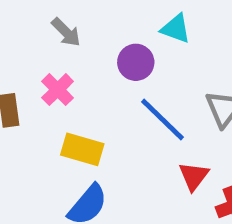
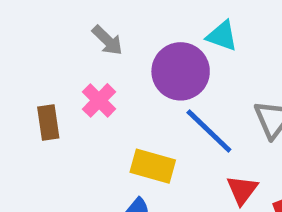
purple circle: (136, 62) -> (181, 71), size x1.5
yellow rectangle: (82, 149) -> (153, 166), moved

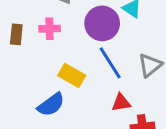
pink cross: (99, 100) -> (50, 29), turned 30
red triangle: (242, 190) -> (121, 103), turned 30

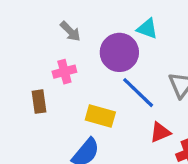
brown rectangle: (16, 34) -> (39, 102), moved

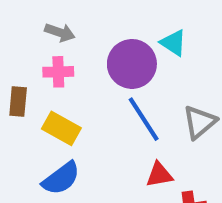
gray arrow: (70, 31) -> (60, 32), moved, turned -40
yellow rectangle: (100, 116) -> (61, 128), moved

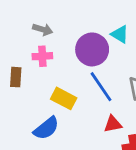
yellow rectangle: (61, 128) -> (64, 98), moved

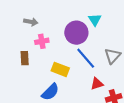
gray arrow: (43, 29) -> (31, 22), moved
cyan triangle: (120, 34) -> (95, 20), turned 32

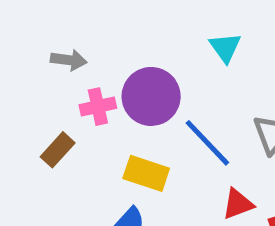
purple circle: (76, 33) -> (151, 96), moved
brown rectangle: (25, 58) -> (58, 150), turned 48

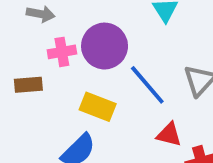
brown rectangle: (58, 150) -> (28, 85), turned 40
red triangle: (238, 204) -> (169, 135), turned 32

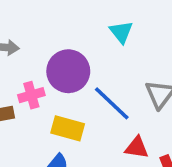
pink cross: (62, 52) -> (31, 95), moved

